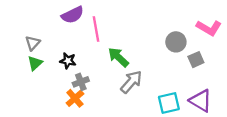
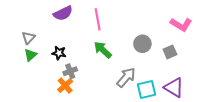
pink line: (96, 29) -> (98, 19), moved
gray circle: (176, 42) -> (142, 44), moved
gray arrow: (131, 82) -> (126, 77), moved

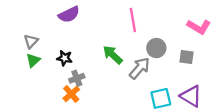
pink line: (98, 19) -> (133, 20), moved
gray square: (170, 52) -> (187, 57), turned 32
gray arrow: (126, 77) -> (140, 68), moved

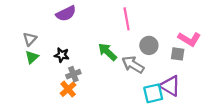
pink L-shape: (199, 27) -> (189, 39), moved
gray arrow: (140, 68) -> (133, 65), turned -100
purple triangle: (191, 96) -> (170, 86), moved

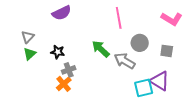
pink L-shape: (189, 39) -> (172, 19), moved

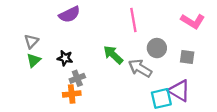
orange cross: (64, 84) -> (72, 94), turned 35

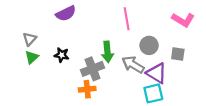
green arrow: (113, 55) -> (107, 52), turned -138
gray cross: (77, 78) -> (93, 69), moved, size x1.5
purple triangle: (179, 91) -> (157, 73), moved
orange cross: (72, 94) -> (87, 89), moved

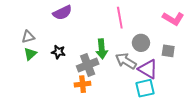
gray triangle: (30, 39) -> (28, 37), turned 32

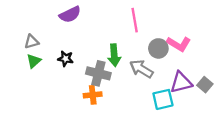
pink L-shape: (173, 19) -> (179, 44), moved
gray square: (168, 51) -> (205, 85), moved, turned 32
gray cross: (88, 65) -> (98, 73), turned 35
purple triangle: (148, 69) -> (181, 82), moved, turned -45

